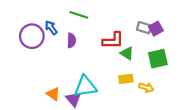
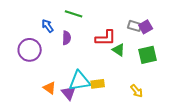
purple circle: (32, 36) -> (30, 50), moved
yellow rectangle: (126, 79) -> (98, 84), moved
yellow arrow: (146, 87) -> (137, 91), moved, turned 32

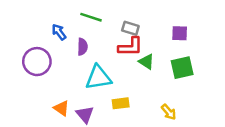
gray rectangle: (135, 26) -> (130, 28), moved
purple square: (146, 27) -> (180, 33), turned 32
cyan triangle: (80, 81) -> (98, 78), moved

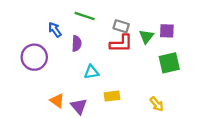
green triangle: (146, 62) -> (146, 37), moved, turned 35
cyan triangle: (98, 78) -> (91, 72), size x0.6

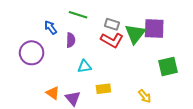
purple square: (167, 31) -> (154, 28), size x1.5
green triangle: (146, 37) -> (135, 34), size x1.5
red L-shape: (121, 43) -> (112, 40), turned 30
green square: (169, 63) -> (168, 67), moved

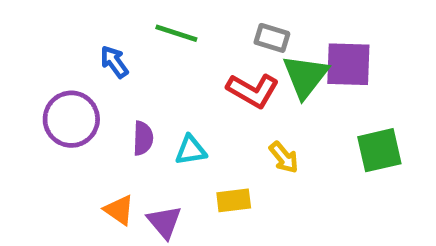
gray rectangle: (112, 24) -> (272, 38), moved
purple semicircle: (71, 40) -> (143, 138), moved
yellow arrow: (145, 96) -> (284, 157), moved

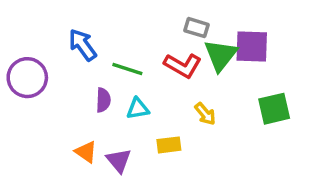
green line: (176, 33) -> (127, 69), moved
blue arrow: (114, 62) -> (83, 45), size x1.4
purple circle: (71, 119) -> (27, 78), moved

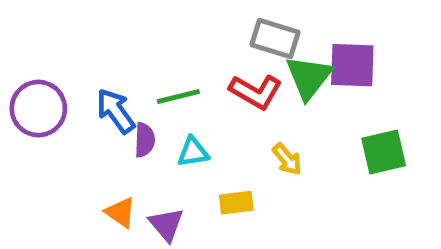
gray rectangle: (196, 28) -> (275, 39), size x1.4
blue arrow: (83, 45) -> (116, 111), moved
green line: (127, 69) -> (178, 96), turned -32

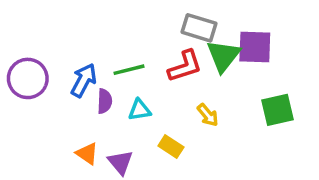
red L-shape: (256, 92) -> (185, 66), turned -48
blue arrow: (116, 111) -> (84, 80), turned 64
yellow rectangle: (236, 203) -> (171, 147), turned 40

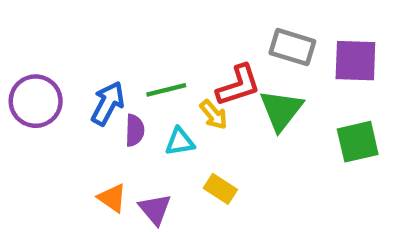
gray rectangle: (199, 28) -> (292, 47), moved
purple square: (255, 47) -> (355, 61), moved
green triangle: (223, 56) -> (281, 110), moved
yellow arrow: (208, 115) -> (214, 115), moved

